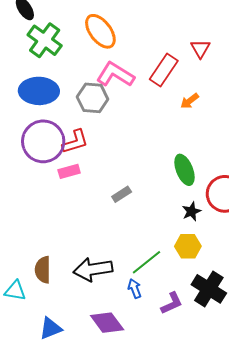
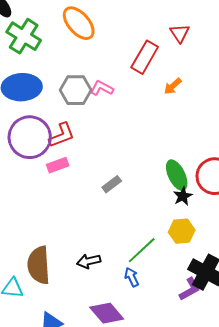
pink L-shape: (115, 74) -> (102, 88), moved, size x0.6
green ellipse: (184, 170) -> (177, 175), moved
black arrow: (93, 269) -> (89, 261), size x0.6
brown semicircle: (43, 270) -> (39, 265), size x1.4
purple L-shape: (172, 303) -> (190, 289), moved

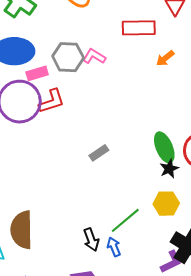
red rectangle: (145, 57) -> (139, 28), turned 56
pink rectangle: (58, 165) -> (37, 73), moved
black arrow: (89, 261) -> (91, 240), moved, turned -100

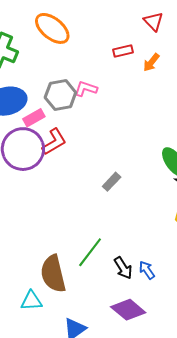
red rectangle: (139, 28) -> (123, 51), size x0.6
orange arrow: (165, 58) -> (151, 62), moved
green line: (125, 220) -> (90, 252), moved

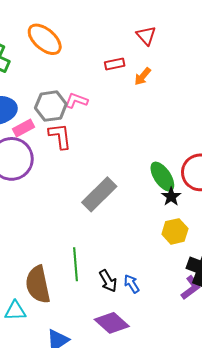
red L-shape: (54, 142) -> (60, 136), moved, turned -68
gray rectangle: (112, 182) -> (99, 194), size x1.8
green line: (90, 252) -> (75, 264), turned -44

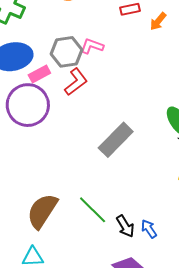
red L-shape: (60, 136) -> (76, 82), turned 60
green line: (75, 264) -> (93, 210), turned -40
brown semicircle: (38, 284) -> (42, 211), moved, turned 45

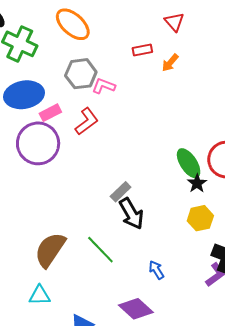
gray hexagon: (67, 52) -> (81, 74), moved
gray rectangle: (116, 140) -> (121, 192), moved, size x0.6
black arrow: (125, 226) -> (131, 214), moved, size x1.4

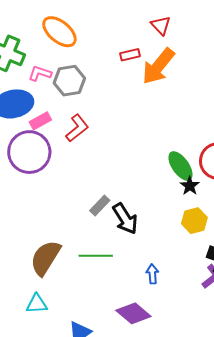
orange arrow: (170, 63) -> (158, 66), size x2.0
pink L-shape: (104, 86) -> (40, 73), moved
gray rectangle: (121, 192) -> (100, 205), moved
green line: (100, 250) -> (96, 256), turned -44
blue arrow: (156, 270) -> (152, 274), turned 30

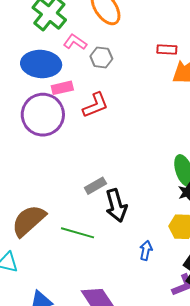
gray hexagon: (69, 81) -> (101, 57), size x0.7
blue arrow: (152, 274) -> (146, 250), moved

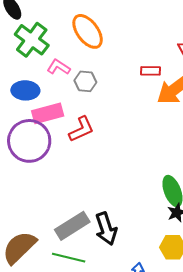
blue ellipse: (41, 64) -> (25, 90), size x0.7
pink rectangle: (62, 88) -> (48, 113), size x1.4
gray rectangle: (95, 186) -> (72, 226), moved, size x1.6

